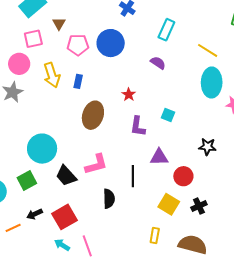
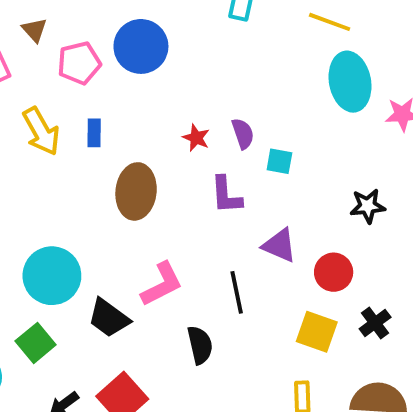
purple semicircle: (158, 63) -> (243, 134), moved, turned 49
purple triangle: (159, 157) -> (279, 245), turned 36

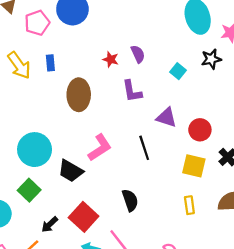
cyan square: (279, 161) -> (178, 71), moved, turned 35
black star: (368, 206) -> (211, 59), moved
black semicircle: (200, 345) -> (130, 200), moved

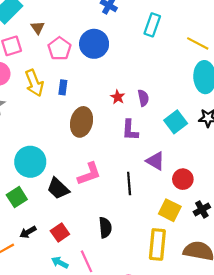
pink pentagon: (37, 23) -> (59, 49), turned -30
cyan square: (178, 71) -> (176, 122), size x1.5
yellow rectangle: (189, 205) -> (157, 244), size x1.8
red square: (84, 217) -> (60, 233), size x0.7

